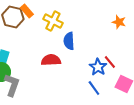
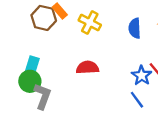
blue semicircle: (69, 41) -> (135, 28), moved

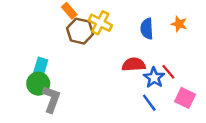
brown hexagon: (44, 18) -> (80, 31), moved
red semicircle: (87, 67) -> (134, 65), moved

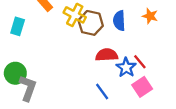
brown hexagon: (80, 31) -> (91, 23), moved
cyan rectangle: (41, 67) -> (18, 26), moved
pink square: (185, 98) -> (142, 87), moved, turned 30
blue line: (149, 103) -> (102, 91), moved

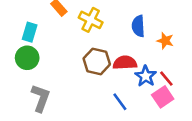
orange star: (150, 16) -> (165, 41), moved
brown hexagon: (91, 23) -> (97, 61), moved
red line: (140, 62) -> (166, 79), moved
green circle: (15, 73) -> (27, 58), moved

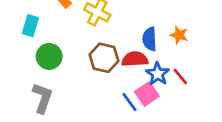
blue semicircle: (138, 26) -> (150, 39), moved
green circle: (27, 58) -> (49, 56), moved
pink square: (163, 97) -> (147, 94), moved

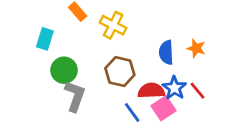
red semicircle: (135, 59) -> (151, 91), moved
gray L-shape: (42, 98) -> (75, 96), moved
blue line: (129, 102) -> (132, 112), moved

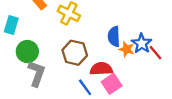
orange star: (196, 48) -> (127, 49), moved
blue star: (174, 88) -> (142, 43), moved
red line: (198, 91) -> (155, 53), moved

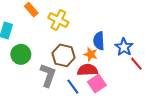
orange star: (127, 49) -> (91, 54), moved
red line: (155, 53) -> (136, 64), moved
gray L-shape: (37, 73) -> (48, 75), moved

